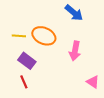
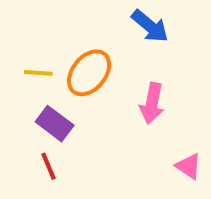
orange ellipse: (44, 36) -> (89, 73), turned -75

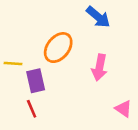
yellow line: (38, 73) -> (13, 63), moved
purple rectangle: (55, 124) -> (36, 81), turned 40

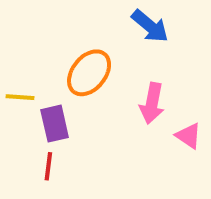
red line: (32, 109) -> (48, 166), turned 30
pink triangle: (123, 109) -> (189, 136), moved

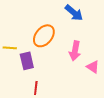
red line: (48, 166) -> (36, 88), moved

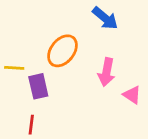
red line: (36, 88) -> (31, 125), moved

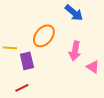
red line: (31, 125) -> (22, 88), turned 56

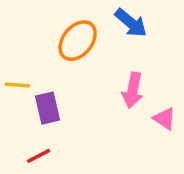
orange ellipse: (44, 36) -> (78, 41), moved

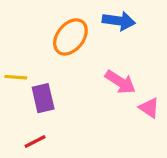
blue arrow: (131, 23) -> (119, 21), turned -32
pink arrow: (133, 90) -> (120, 82), turned -68

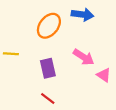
purple rectangle: (43, 98) -> (48, 68), moved
red line: (35, 142) -> (48, 98), moved, turned 64

